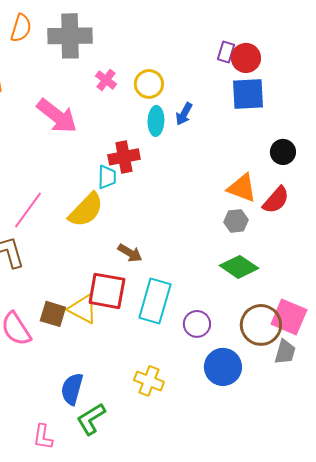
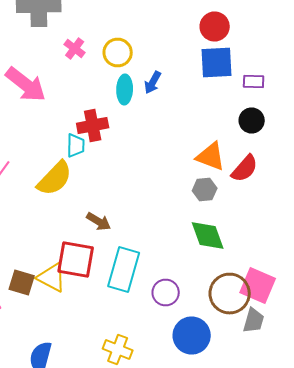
purple rectangle: (226, 52) -> (254, 82), moved, turned 75
green diamond: (239, 267) -> (208, 236), turned 36

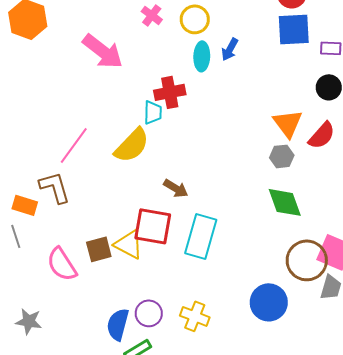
orange triangle: (211, 156) -> (288, 123), turned 32
brown square: (22, 282) -> (99, 249), turned -32
purple circle: (166, 292) -> (149, 313), moved

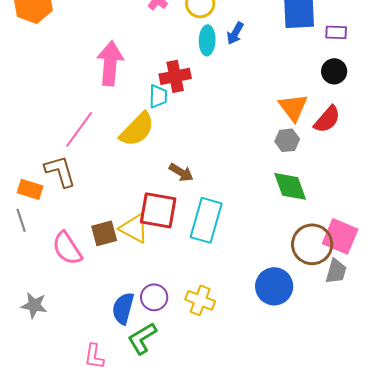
pink arrow: (103, 51) -> (110, 63), moved, turned -123

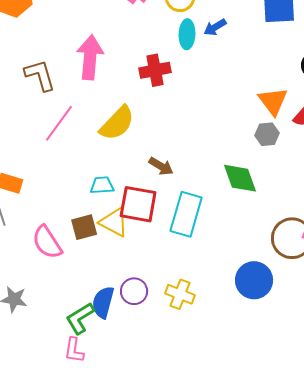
blue arrow: (235, 33) -> (215, 27), turned 30
cyan trapezoid: (158, 96) -> (102, 185), moved, turned -95
brown L-shape: (60, 171) -> (40, 75), moved
green diamond: (290, 186) -> (240, 178), moved
green L-shape: (142, 338) -> (80, 318), moved

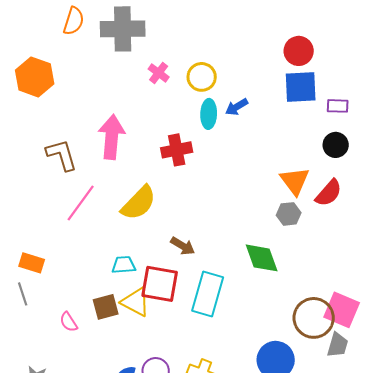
pink semicircle: (47, 242) -> (69, 322), size x0.6

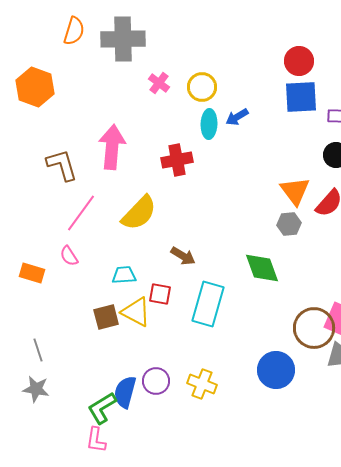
red square: (160, 284) -> (160, 294), size x0.6
gray line: (23, 294) -> (38, 350), moved
pink semicircle: (69, 322) -> (69, 256), moved

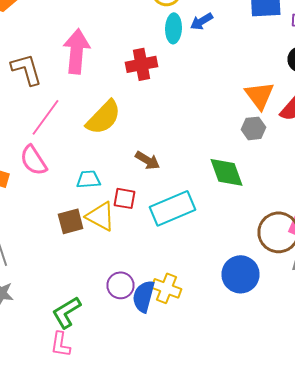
pink semicircle: (69, 256) -> (34, 160), size x1.5
cyan rectangle: (208, 304) -> (172, 208), turned 51
blue semicircle: (125, 392) -> (144, 296), moved

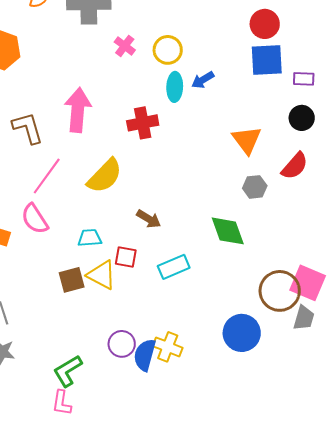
orange triangle: (260, 95) -> (247, 140), moved
cyan rectangle: (172, 208) -> (174, 267), size x0.7

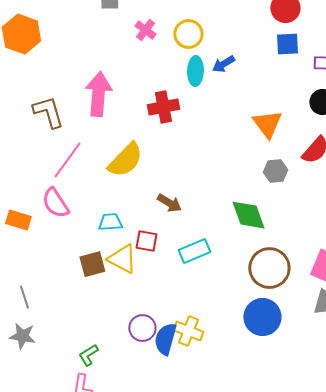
blue square: (267, 60) -> (287, 44), size x0.7
brown circle: (280, 291) -> (269, 268), moved
green L-shape: (68, 371) -> (88, 355), size x0.7

